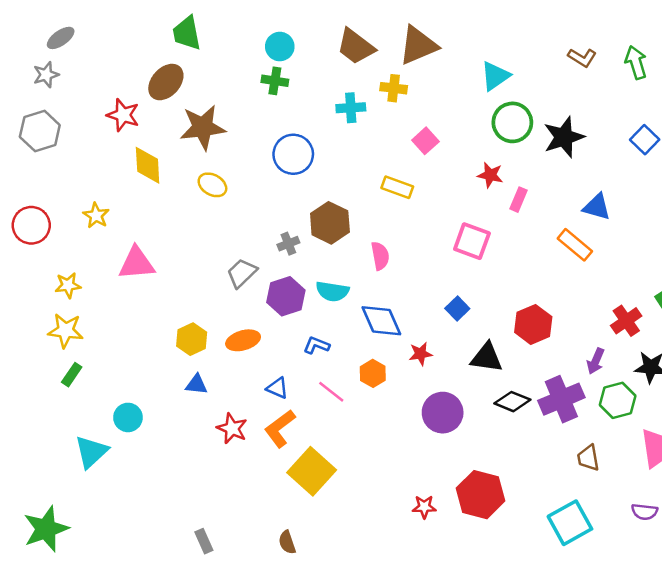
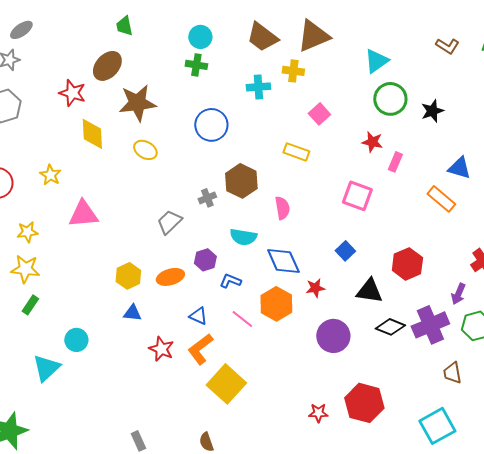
green trapezoid: (187, 33) -> (124, 26), size x0.7
black star: (564, 137) -> (432, 111), size x0.7
purple hexagon: (286, 296) -> (205, 260), moved, size x0.7
orange hexagon: (373, 373) -> (276, 304), size x1.5

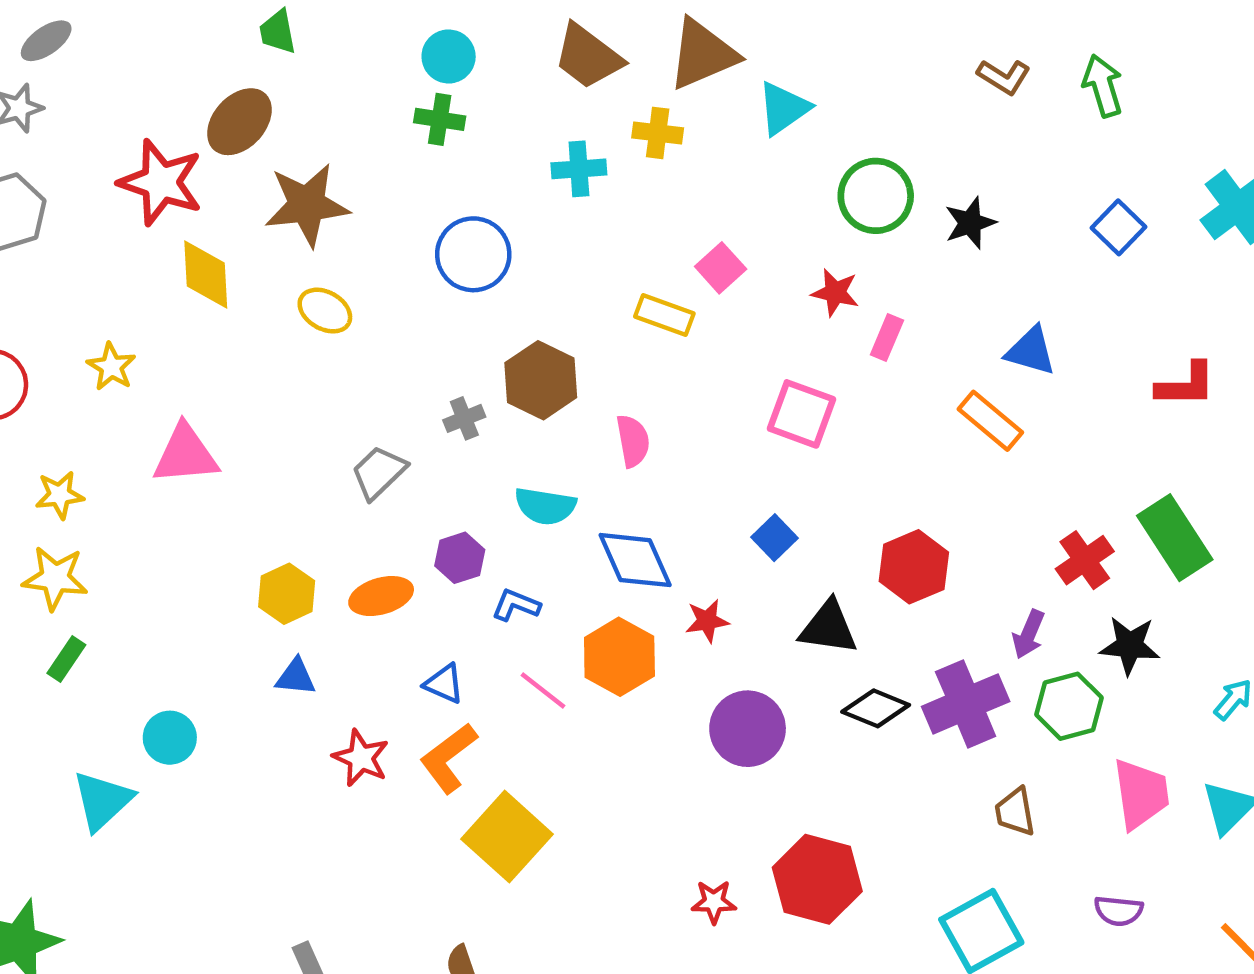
cyan triangle: (376, 61) -> (784, 108), moved
red star: (72, 93) -> (161, 182), size x1.4
pink square: (319, 114) -> (721, 268), moved

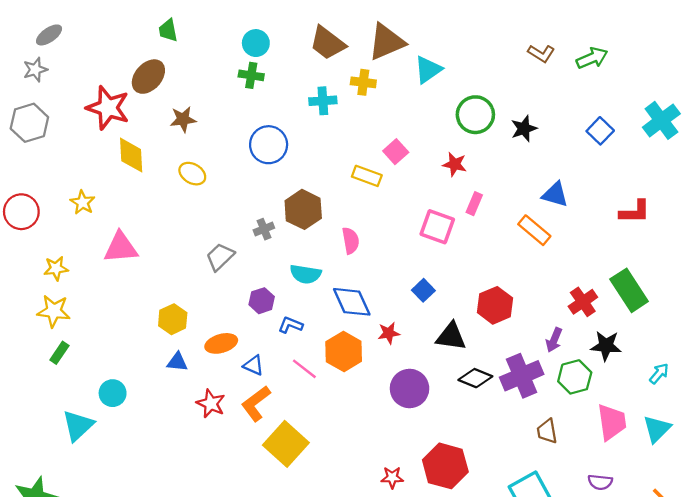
green arrow: (1103, 86) -> (592, 58), turned 84
brown star: (307, 205) -> (183, 119), size x0.6
pink rectangle: (887, 338) -> (474, 204), moved
orange ellipse: (381, 596) -> (221, 343), moved

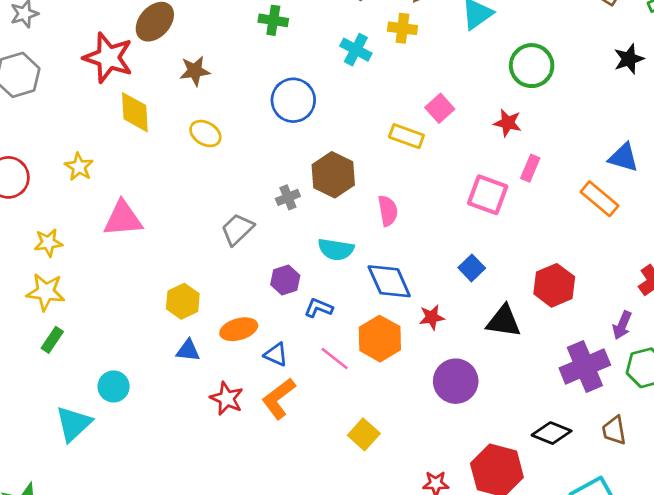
cyan cross: (323, 101) -> (356, 50), turned 32
black star: (524, 129) -> (629, 59), moved
black diamond: (475, 378) -> (552, 433), moved
yellow square: (286, 444) -> (364, 434), moved, size x0.6

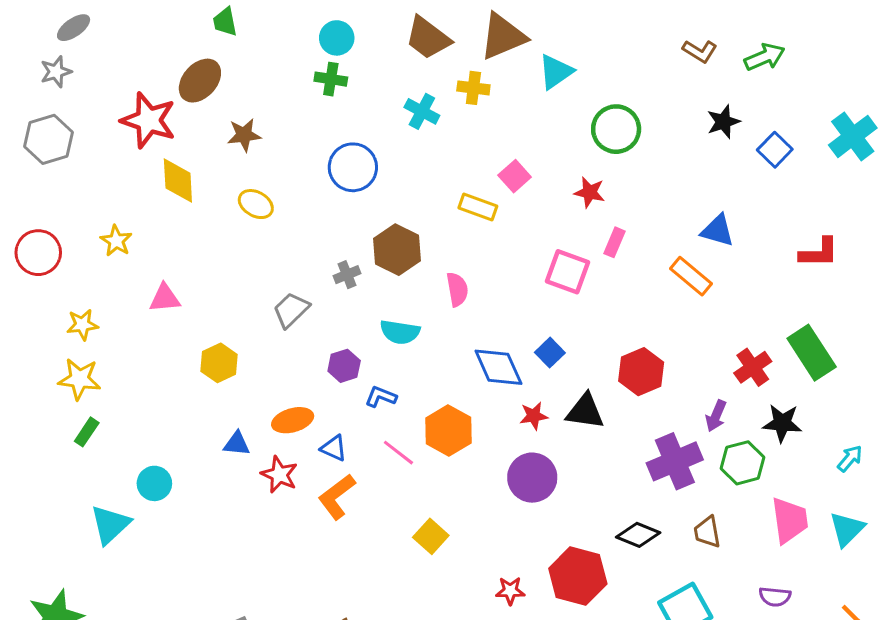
pink triangle: (123, 219) -> (165, 298), size x0.7
blue diamond: (389, 281) -> (498, 367), moved
yellow hexagon: (183, 301) -> (219, 363), moved
red star: (432, 317) -> (534, 416), moved
red star: (227, 398) -> (279, 475), moved

